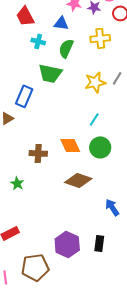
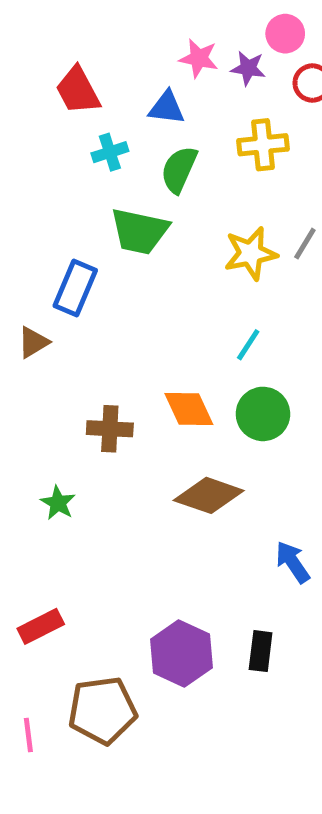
cyan cross: (38, 41) -> (110, 152), turned -32

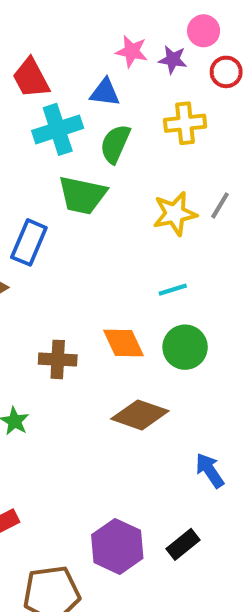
cyan cross: (110, 152) -> (58, 129), size x1.6
cyan line: (248, 345) -> (173, 290), turned 40
black rectangle: (261, 651) -> (183, 544), turned 44

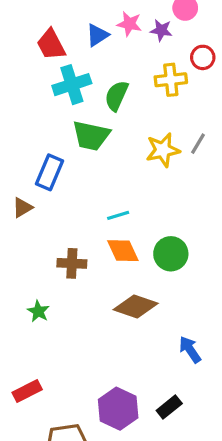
red circle: (226, 72) -> (203, 57), moved
blue triangle: (105, 92) -> (97, 35), moved, turned -40
cyan line: (173, 290) -> (118, 215), moved

